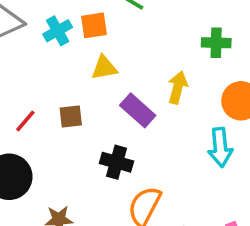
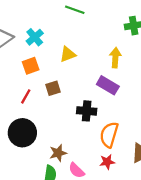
orange square: (94, 25) -> (31, 66), moved
purple rectangle: (138, 110) -> (108, 85), moved

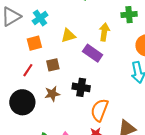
yellow arrow: (115, 58) -> (104, 32), moved
purple rectangle: (108, 85) -> (93, 53), moved
brown star: (58, 153) -> (52, 94), moved

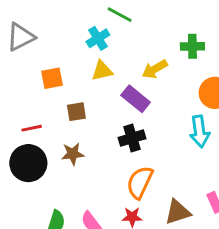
cyan cross: (40, 18) -> (98, 38), moved
yellow arrow: (104, 32) -> (155, 69), turned -132
red line: (28, 70) -> (32, 128), moved, turned 40
black cross: (81, 87) -> (132, 138), moved, turned -30

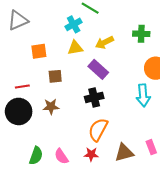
yellow arrow: (155, 69) -> (104, 42), moved

